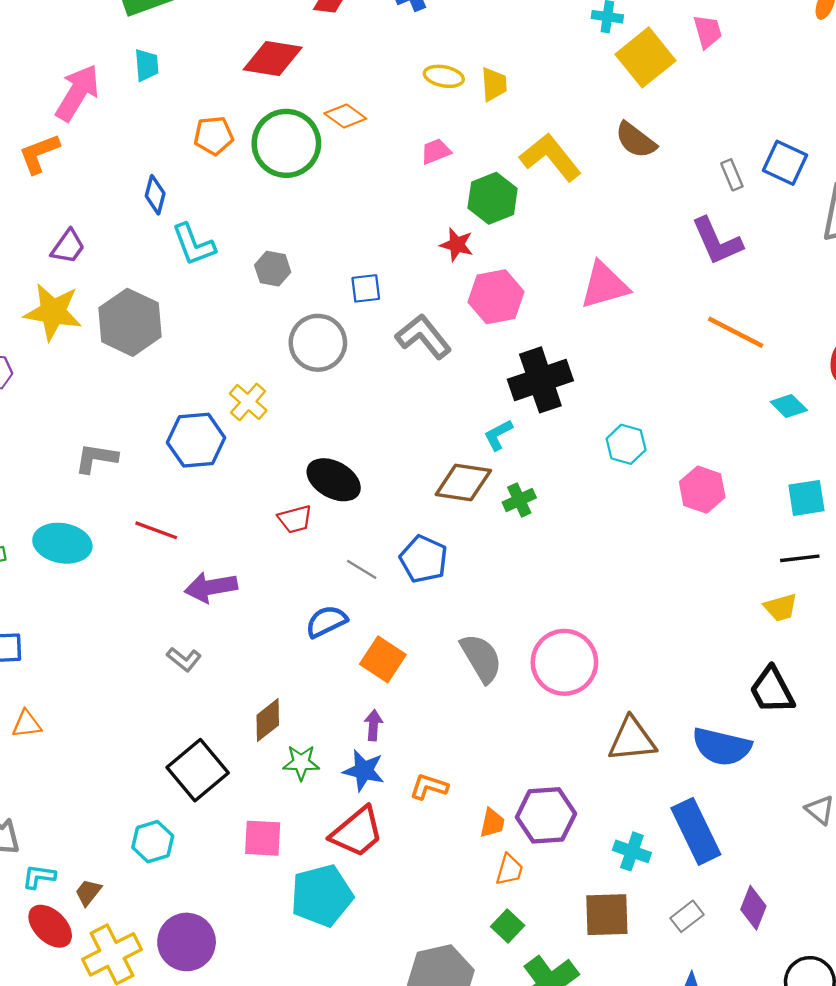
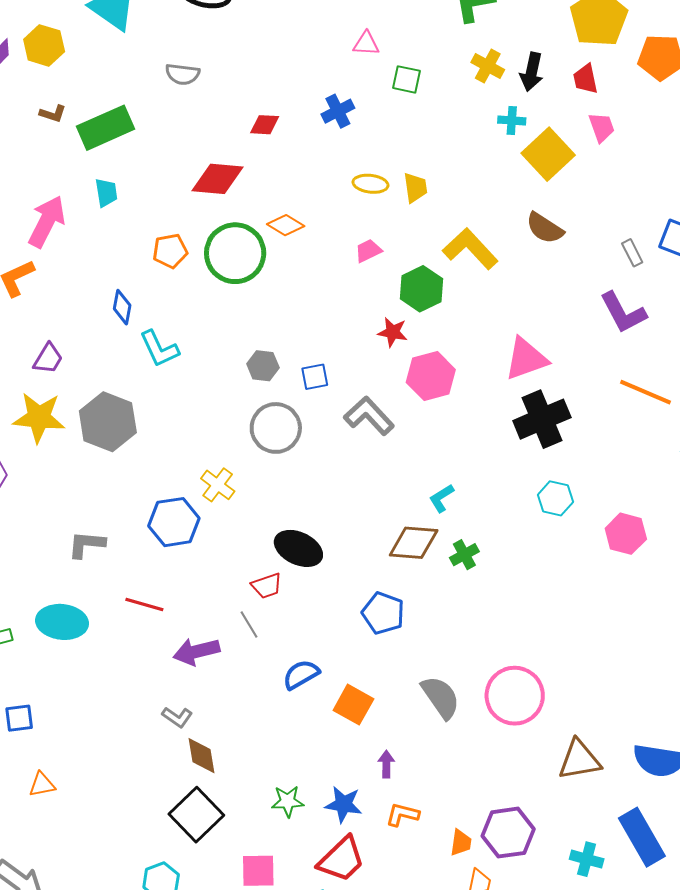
gray hexagon: (273, 269) -> (263, 366), moved
black cross: (540, 380) -> (542, 419), moved
gray line: (362, 569) -> (249, 625), moved, turned 32
brown diamond: (268, 720) -> (201, 756), moved, turned -57
purple arrow: (373, 725) -> (386, 764), moved

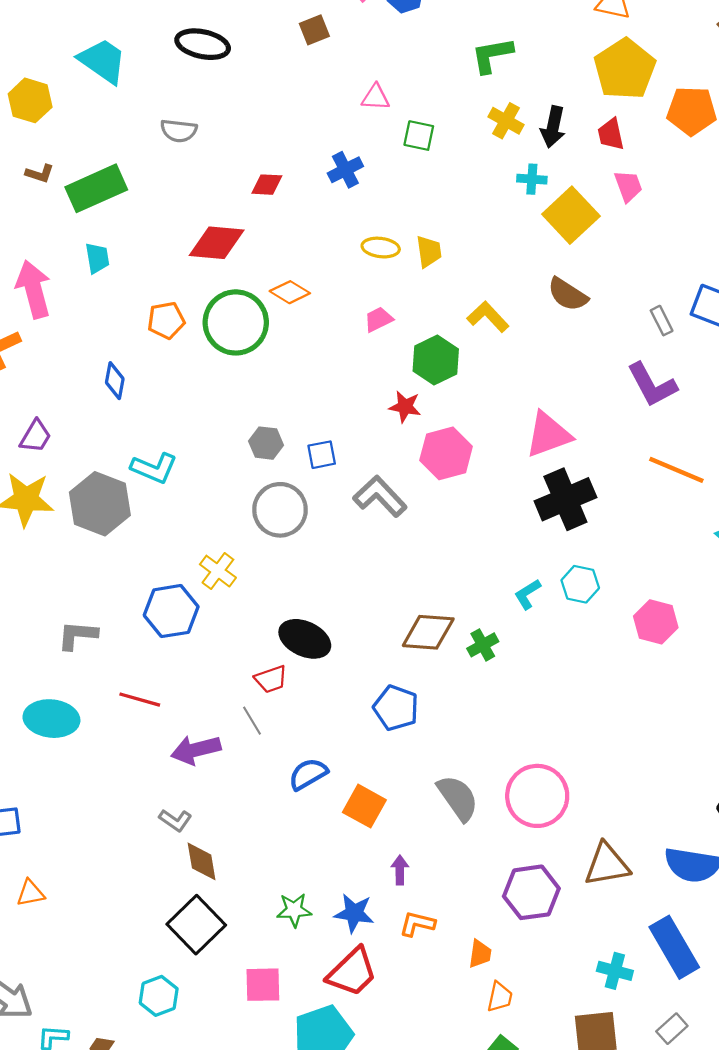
pink arrow: (47, 222) -> (34, 289), turned -42
yellow L-shape: (470, 249) -> (488, 317), size x0.7
cyan L-shape: (159, 349) -> (154, 468), moved, turned -42
cyan L-shape: (441, 498) -> (527, 594), moved
purple hexagon: (508, 833) -> (531, 892), moved

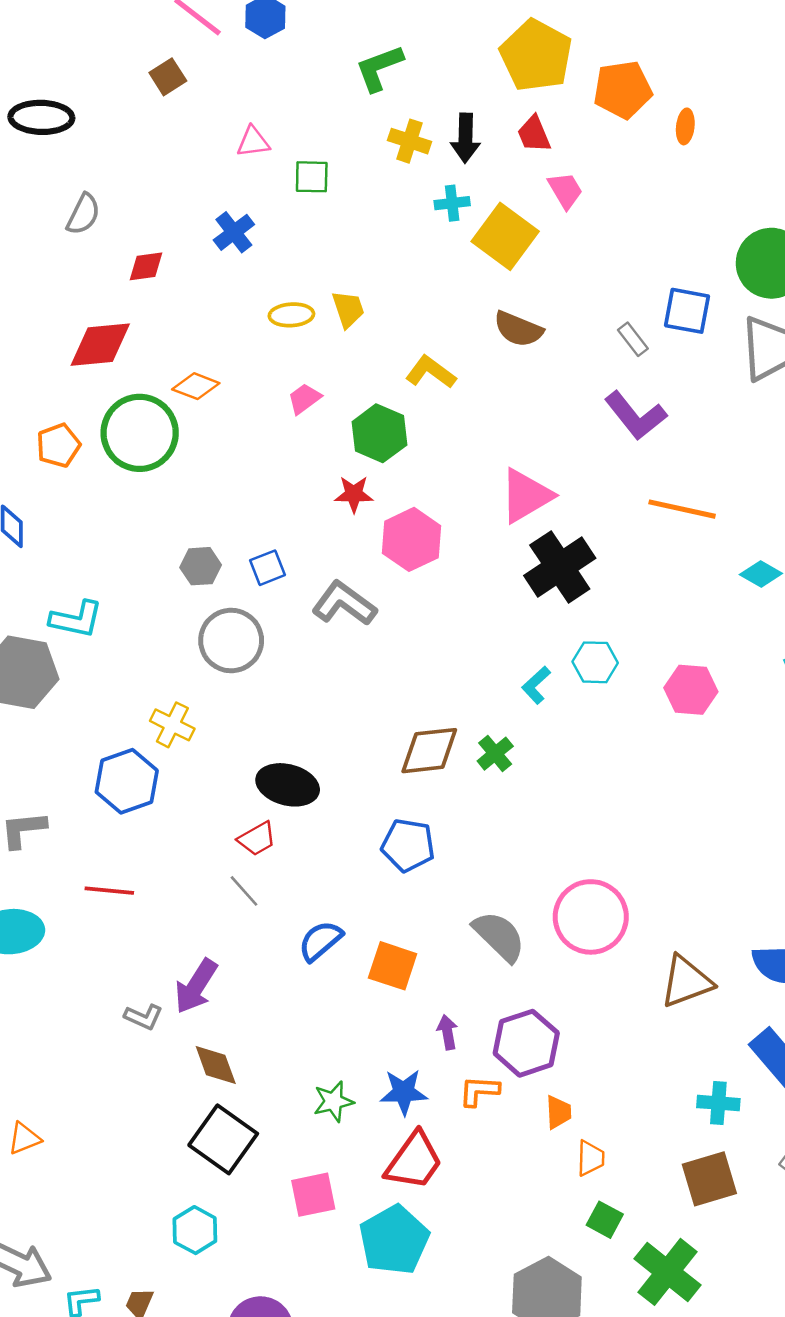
gray semicircle: (179, 131) -> (83, 214), moved, turned -60
purple arrow: (196, 750) -> (196, 986), moved, turned -33
gray L-shape: (175, 820) -> (143, 1017), moved
purple hexagon: (531, 892) -> (526, 1043), moved

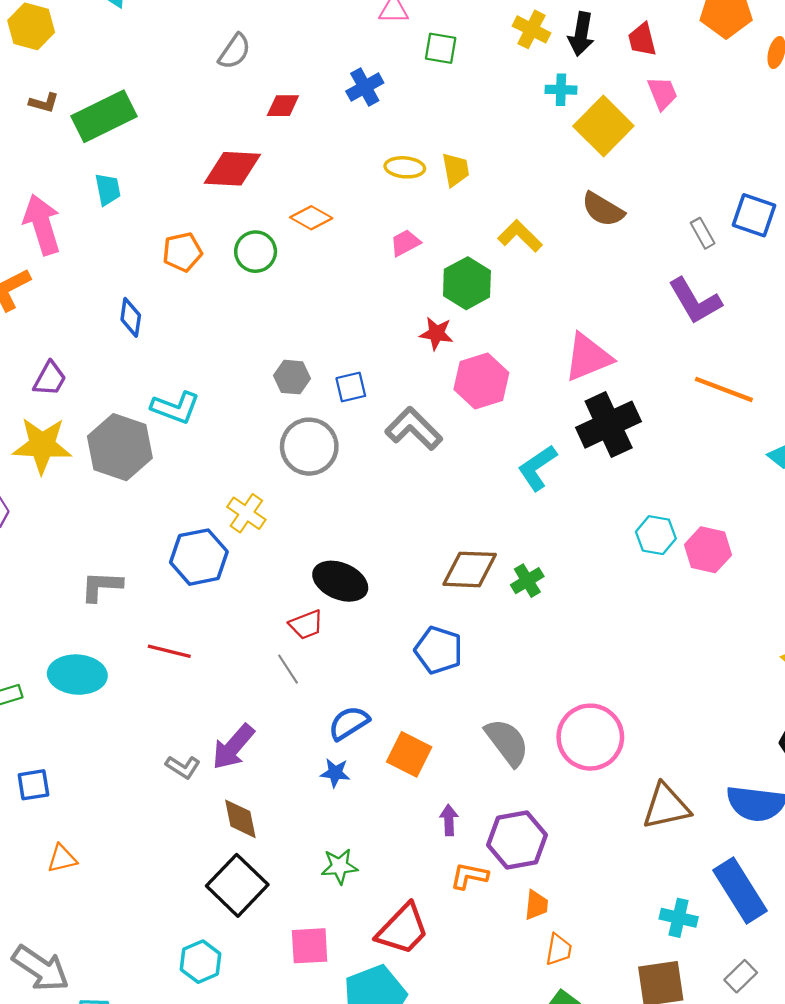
green circle: (140, 433) -> (256, 252), size x0.6
cyan hexagon: (595, 662) -> (656, 535), moved
cyan L-shape: (536, 685) -> (537, 468), moved, size x1.4
blue star: (404, 1092) -> (335, 773), moved, size x0.7

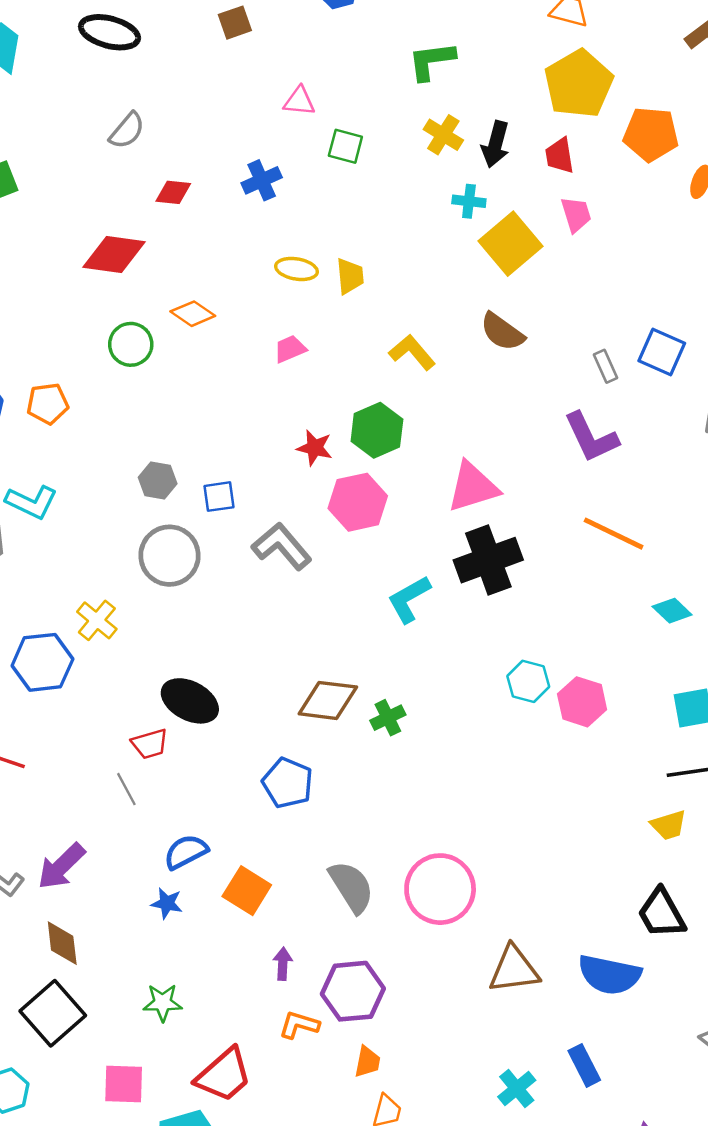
orange pentagon: (182, 252) -> (48, 404), moved
green hexagon: (467, 283) -> (377, 430), moved
blue rectangle: (740, 891) -> (584, 1065), size x0.6
cyan cross: (679, 918) -> (517, 1088), turned 33

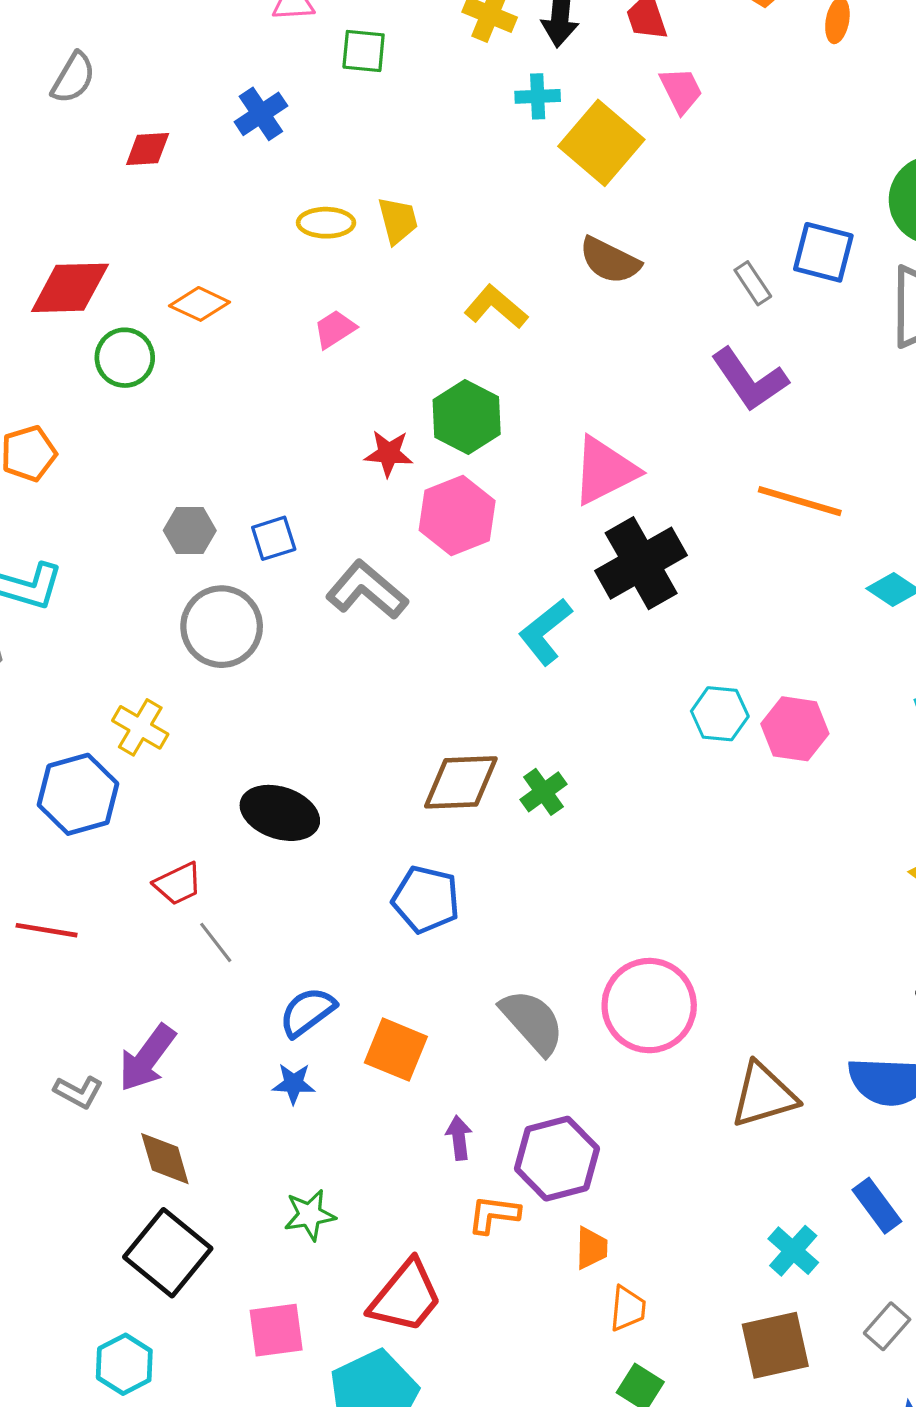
red diamond: (114, 254) -> (70, 288), moved
red trapezoid: (150, 744) -> (178, 884), moved

